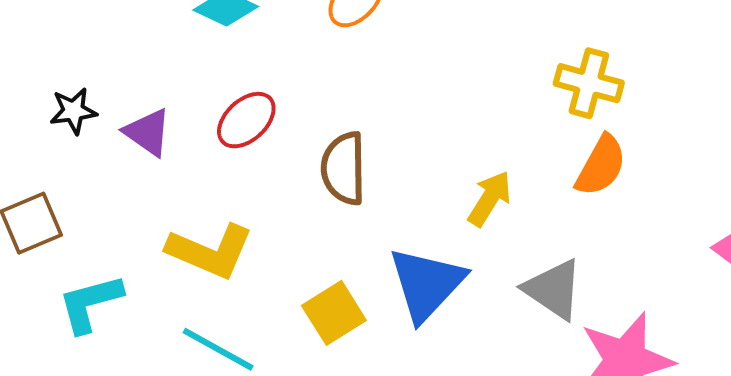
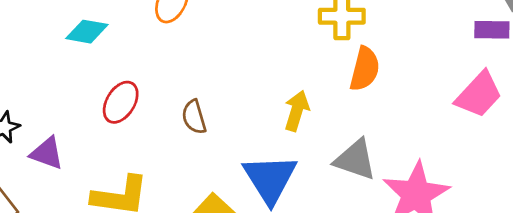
purple triangle: (148, 132) -> (47, 153), moved
brown semicircle: (344, 168) -> (194, 117), size x0.7

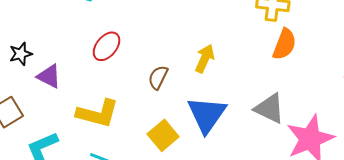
yellow arrow: (297, 111) -> (205, 59), moved
brown semicircle: (194, 117) -> (158, 77), moved, turned 35

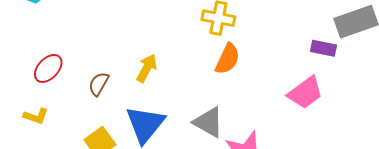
red ellipse: (106, 46) -> (48, 68), moved
yellow L-shape: (98, 113) -> (36, 116), size x0.6

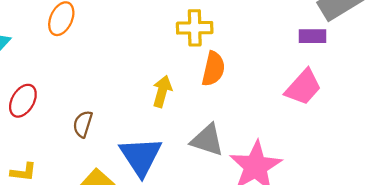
red ellipse: (48, 68) -> (23, 101), moved
yellow arrow: (147, 68) -> (162, 91), moved

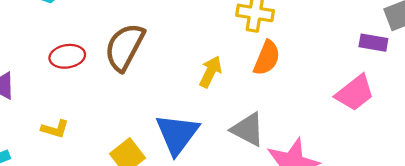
red ellipse: (23, 101) -> (67, 56), turned 40
brown semicircle: (83, 124) -> (125, 47), moved, size x1.8

